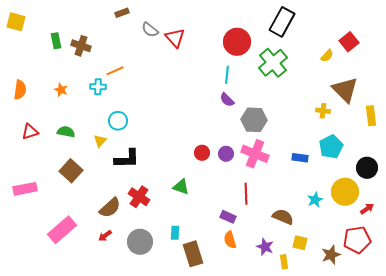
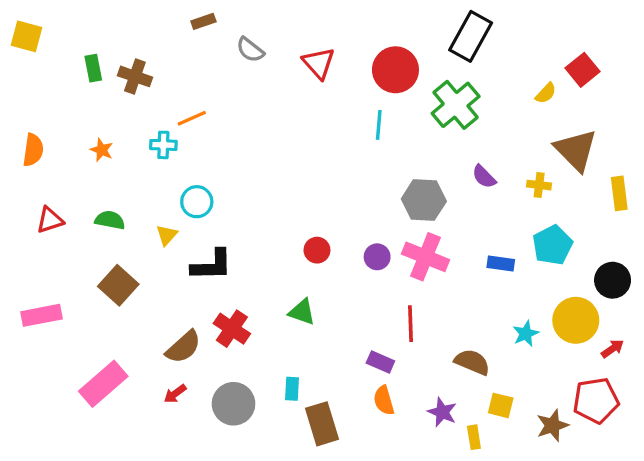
red triangle: (175, 38) -> (319, 63), moved
purple semicircle: (227, 100) -> (484, 177), moved
red circle: (202, 153) -> (317, 250), moved

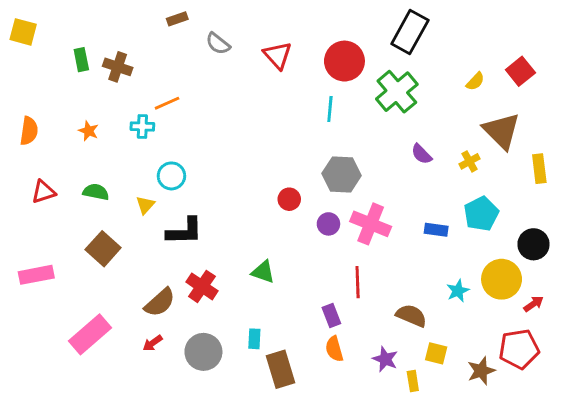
red square: (582, 70) -> (520, 71), moved
yellow cross: (539, 185) -> (470, 161), turned -36
gray hexagon: (424, 200) -> (342, 174), moved
red circle: (317, 250) -> (289, 199), moved
purple rectangle: (380, 362) -> (331, 316), turned 45

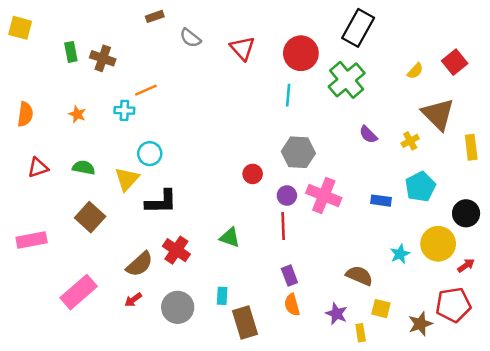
yellow triangle: (145, 205) -> (127, 179), size x1.5
red line: (358, 282) -> (283, 226), moved

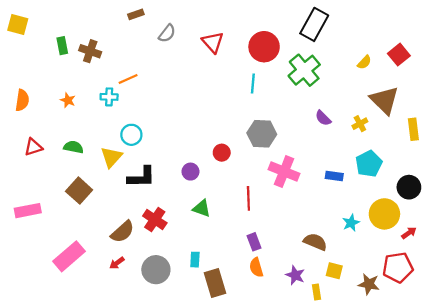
gray semicircle: (190, 38) -> (167, 33), turned -90
purple circle: (287, 196) -> (190, 172), moved
brown star: (420, 324) -> (369, 284), turned 30

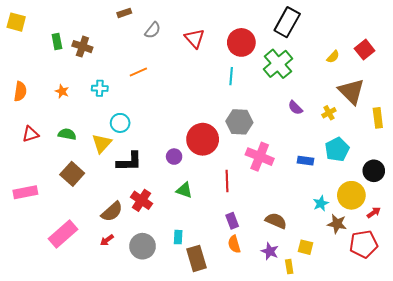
orange line: (128, 79) -> (138, 72), moved
red circle: (222, 153) -> (203, 139), size x2.0
brown semicircle: (315, 242) -> (276, 221), moved
brown star: (369, 284) -> (337, 224), moved

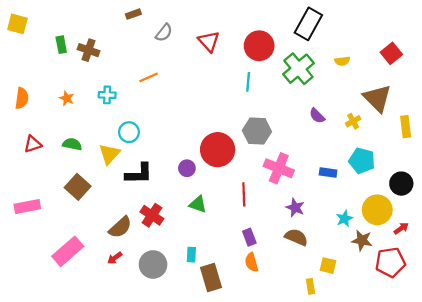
yellow semicircle: (333, 57) -> (342, 61), moved, turned 40
cyan pentagon: (337, 149) -> (362, 161), turned -30
purple star: (270, 251) -> (295, 208), moved

